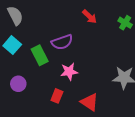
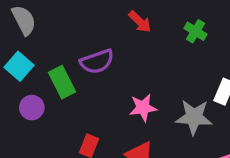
pink star: (69, 72) -> (143, 108), moved
purple circle: (18, 84) -> (32, 108), moved

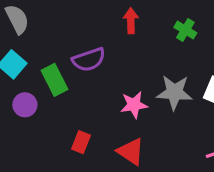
red arrow: (140, 22) -> (131, 21), turned -135
gray star: (194, 117) -> (174, 92), moved

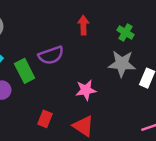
gray star: (174, 92) -> (122, 64), moved

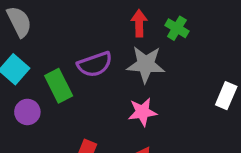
green cross: (125, 32) -> (177, 28), moved
gray star: (122, 64) -> (146, 64), moved

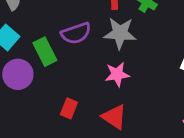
purple circle: (27, 112) -> (18, 74), size x1.4

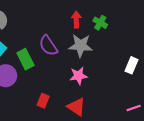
purple semicircle: (76, 33) -> (48, 46), turned 75

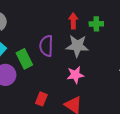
green cross: (100, 23) -> (96, 24), turned -32
purple semicircle: (48, 46) -> (46, 46), turned 35

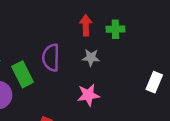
gray star: (77, 46) -> (91, 58), size x0.6

